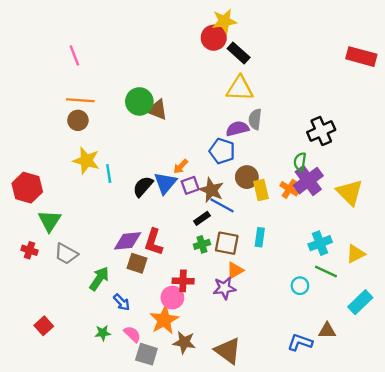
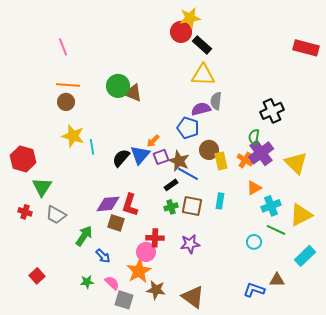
yellow triangle: (355, 254) -> (301, 215), size x1.4
orange triangle: (235, 270) -> (254, 188), moved

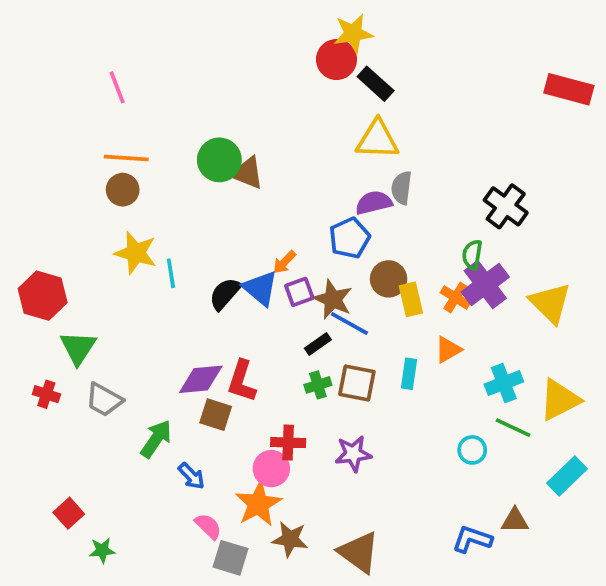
black cross: (272, 111) -> (506, 206), turned -30
blue pentagon: (188, 128) -> (349, 238), turned 30
blue triangle: (140, 155) -> (260, 288), turned -30
orange triangle: (254, 188) -> (448, 350), moved
green star: (87, 282) -> (102, 550), moved

